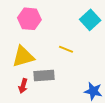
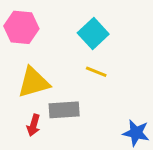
pink hexagon: (29, 19) -> (21, 27), moved
cyan square: (90, 20) -> (93, 33), moved

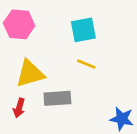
cyan square: (93, 33) -> (83, 30), turned 32
red arrow: (34, 125) -> (19, 108), moved

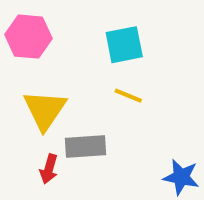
yellow triangle: (30, 74) -> (45, 110), turned -40
red arrow: (19, 108) -> (49, 169), moved

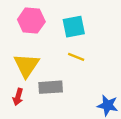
pink hexagon: (29, 37) -> (31, 21), moved
red arrow: (49, 169) -> (18, 97), moved

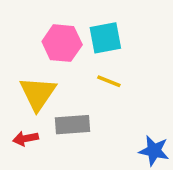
pink hexagon: (31, 21) -> (62, 43), moved
red arrow: (18, 97) -> (26, 139), turned 63

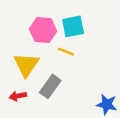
yellow line: (109, 81) -> (66, 52), moved
gray rectangle: (72, 125) -> (50, 86), turned -50

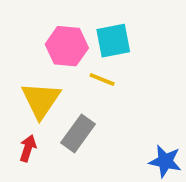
red arrow: (18, 96) -> (28, 148), turned 119

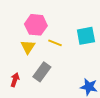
cyan square: (113, 41) -> (86, 36), moved
yellow triangle: (41, 100) -> (28, 47), moved, size x0.7

